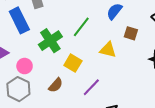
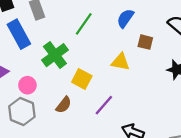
green line: (81, 27) -> (84, 24), moved

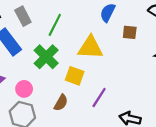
green line: (84, 24) -> (55, 25), moved
yellow triangle: (120, 62) -> (90, 48), moved, size x1.4

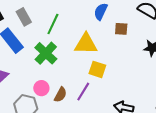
yellow square: (75, 76) -> (97, 69), moved
pink circle: (24, 89) -> (41, 88), moved
purple line: (99, 98) -> (83, 92), moved

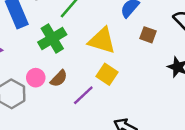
brown semicircle: (60, 95) -> (59, 78), moved

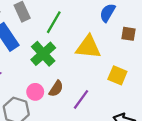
yellow square: (107, 74) -> (117, 75), moved

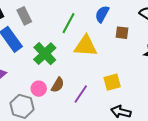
green line: (54, 22) -> (68, 23), moved
yellow square: (117, 75) -> (112, 82), moved, turned -36

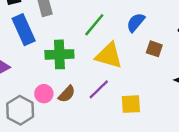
green cross: (45, 54) -> (59, 54), turned 30
purple line: (81, 94) -> (99, 89), moved

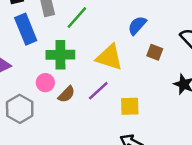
green line: (94, 25) -> (77, 18), moved
pink circle: (44, 94) -> (45, 83), moved

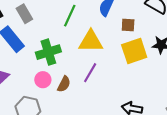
green line: (77, 18) -> (70, 16), moved
yellow square: (130, 106) -> (134, 51), moved, size x1.4

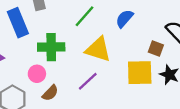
brown square: (128, 25) -> (156, 48), moved
brown semicircle: (64, 84) -> (50, 93), moved

